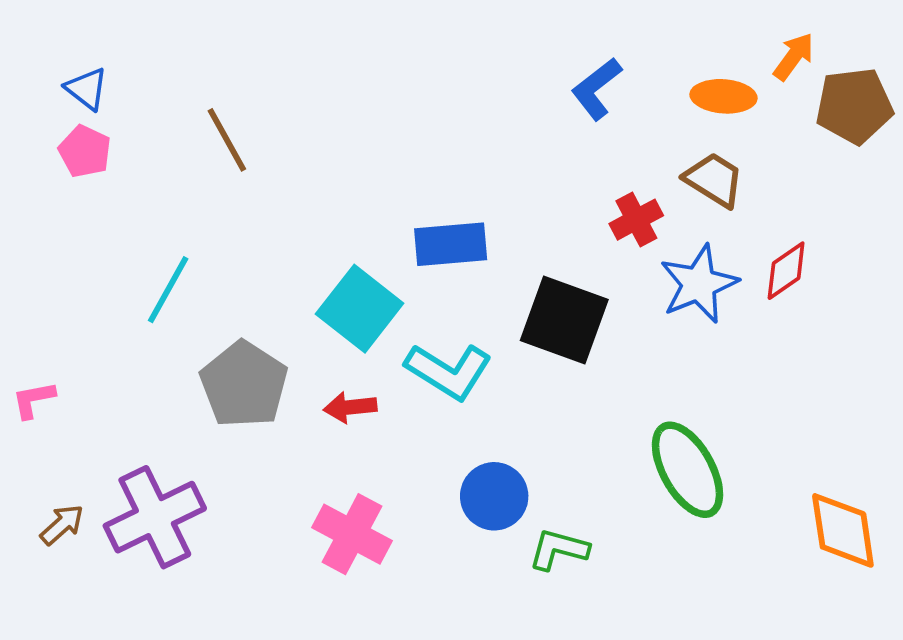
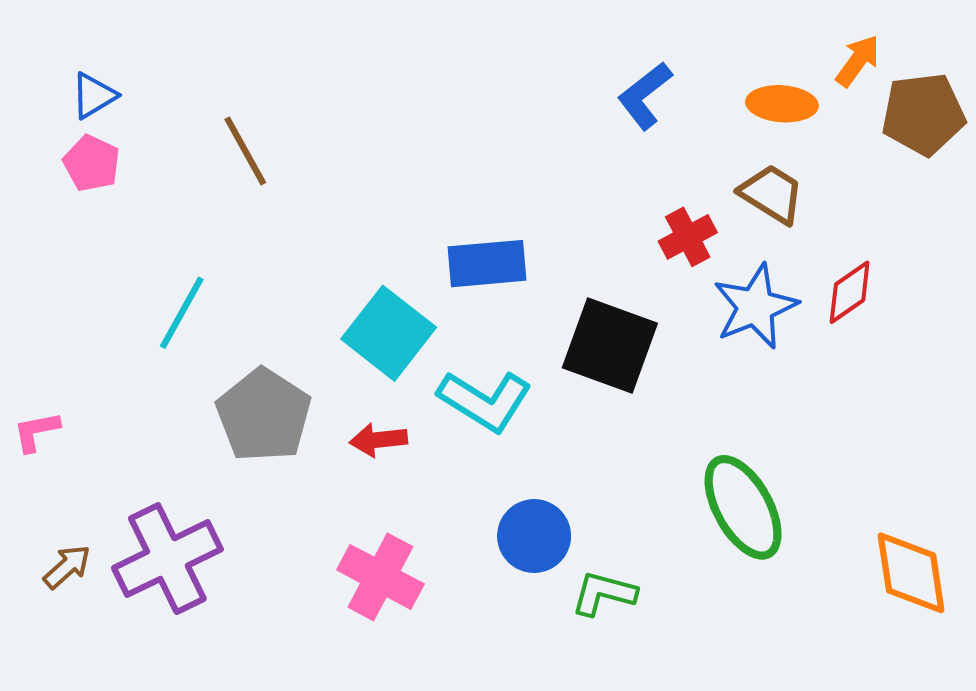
blue triangle: (87, 89) -> (94, 96), turned 51

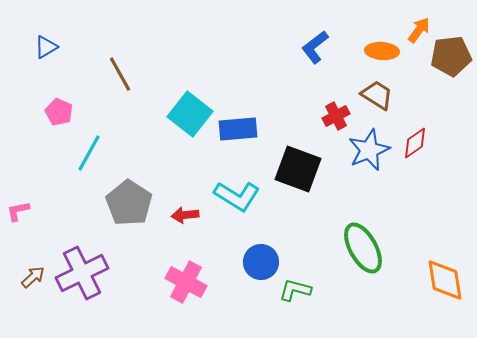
pink pentagon: (92, 163) -> (59, 112), moved
cyan square: (389, 333) -> (190, 114), moved

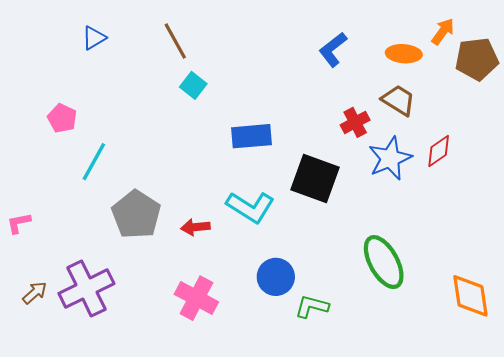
blue triangle: (46, 47) -> (94, 38), moved
brown line: (120, 74) -> (175, 41), moved
cyan square: (190, 114) -> (193, 85), moved, size x0.6

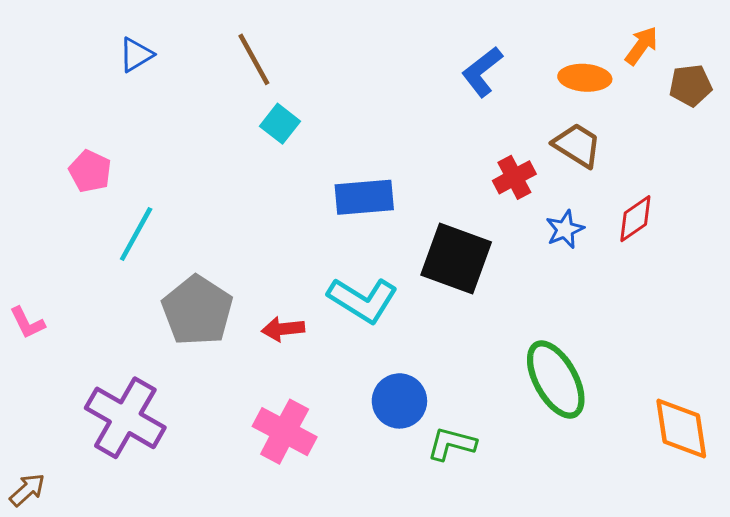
brown pentagon: (477, 59) -> (690, 85), size x0.7
blue star: (390, 158) -> (565, 229), size x0.6
pink L-shape: (19, 223) -> (27, 323), turned -105
purple cross: (86, 289) -> (125, 418), turned -34
brown arrow: (35, 293) -> (27, 490), moved

